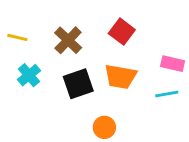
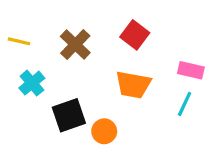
black square: (78, 84) -> (69, 115), moved
cyan line: (167, 94) -> (185, 104), turned -55
orange circle: (104, 127) -> (104, 131), moved

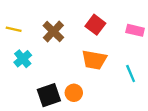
pink rectangle: (191, 70) -> (135, 30), moved
cyan line: (185, 104) -> (131, 73), turned -48
black square: (69, 115) -> (49, 95), moved

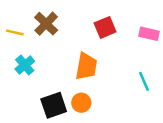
red square: (95, 25) -> (105, 27), turned 30
brown cross: (53, 31) -> (46, 24), moved
orange trapezoid: (94, 60) -> (86, 66), moved, turned -90

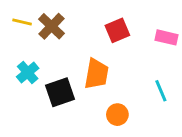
yellow line: (15, 32) -> (22, 22), moved
orange circle: (81, 103) -> (117, 115), moved
black square: (54, 105) -> (60, 92), moved

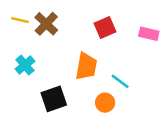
cyan line: (161, 91) -> (120, 81), moved, turned -30
black square: (60, 92) -> (54, 99), moved

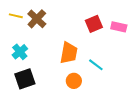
red square: (105, 28) -> (94, 24), moved
black square: (54, 99) -> (25, 79), moved
orange circle: (105, 103) -> (74, 81), moved

